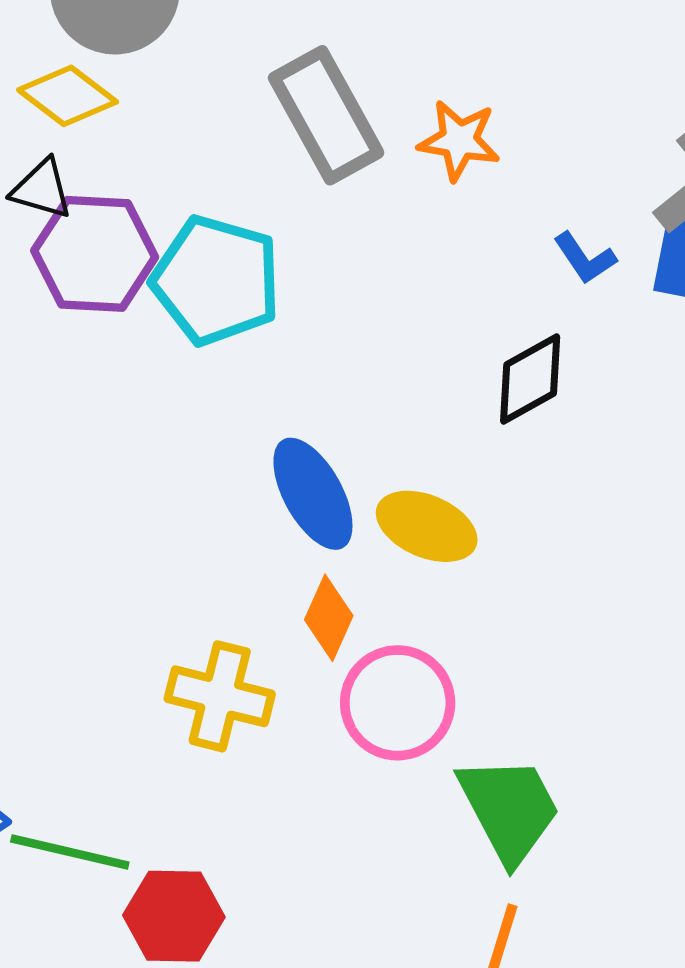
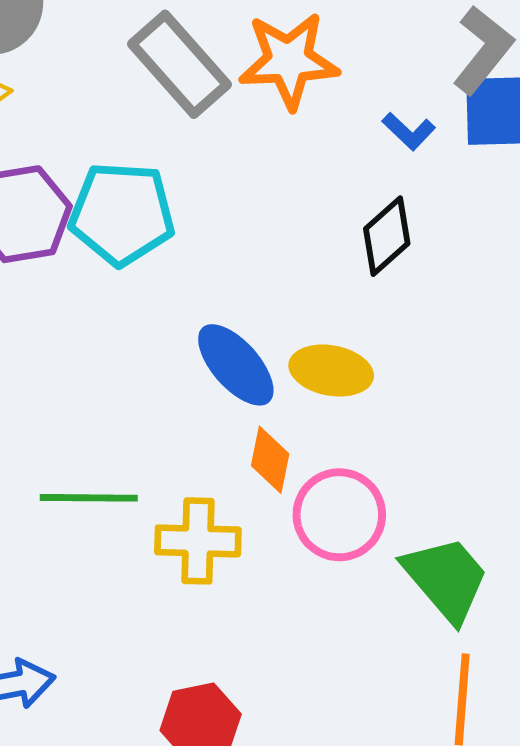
orange star: (459, 140) -> (289, 61), size x1.5
green line: (70, 852) -> (89, 498), moved

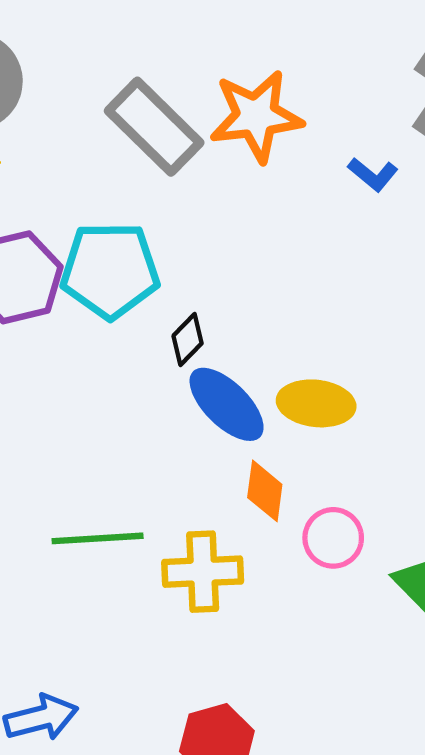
black diamond: (387, 236) -> (188, 340), moved, size x0.7
pink circle: (339, 515) -> (333, 538), size x0.7

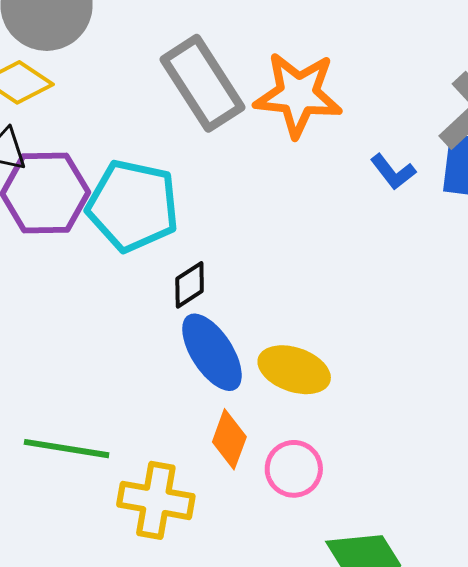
pink circle: (333, 538) -> (294, 469), moved

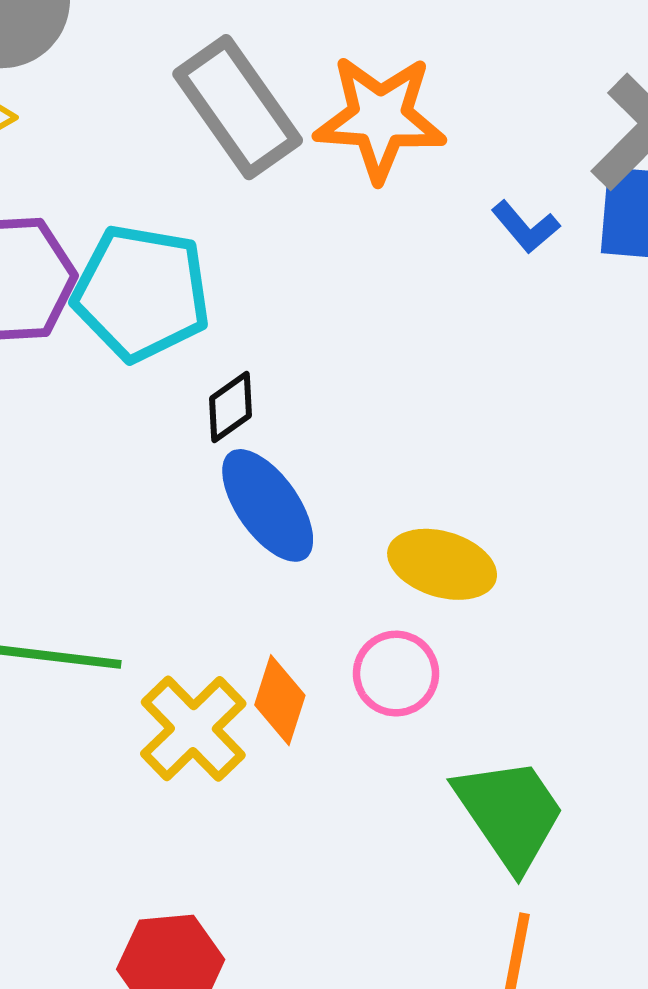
yellow ellipse: (294, 370) -> (442, 564), moved
orange diamond: (229, 439) -> (280, 700), moved
yellow cross: (156, 500) -> (193, 729), turned 38

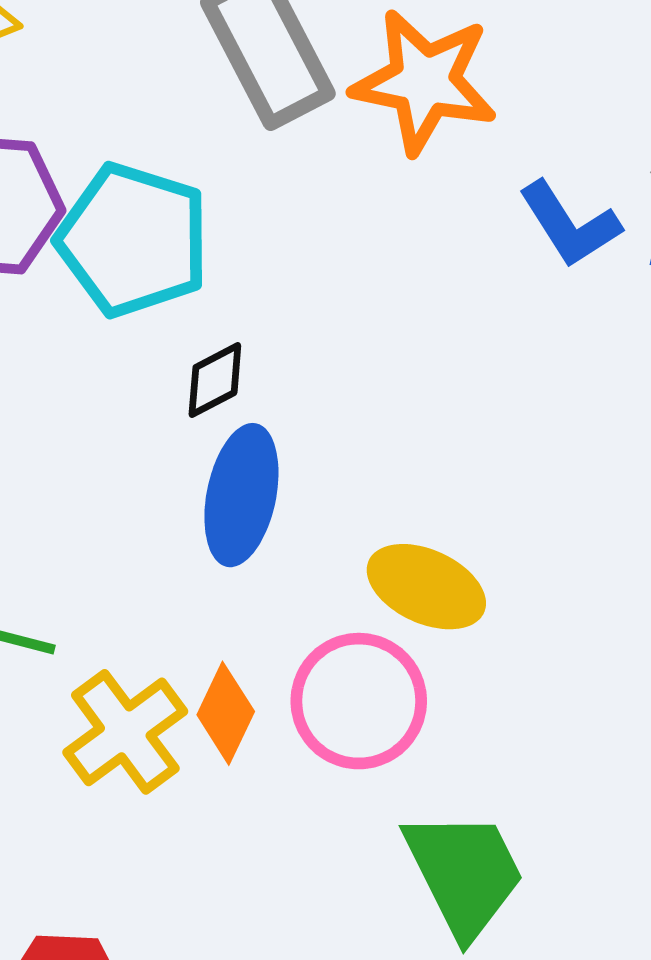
blue L-shape: (525, 227) -> (570, 224), size x1.4
blue ellipse: (268, 505) -> (241, 495), turned 39
pink circle: (396, 674) -> (359, 701), size x1.4

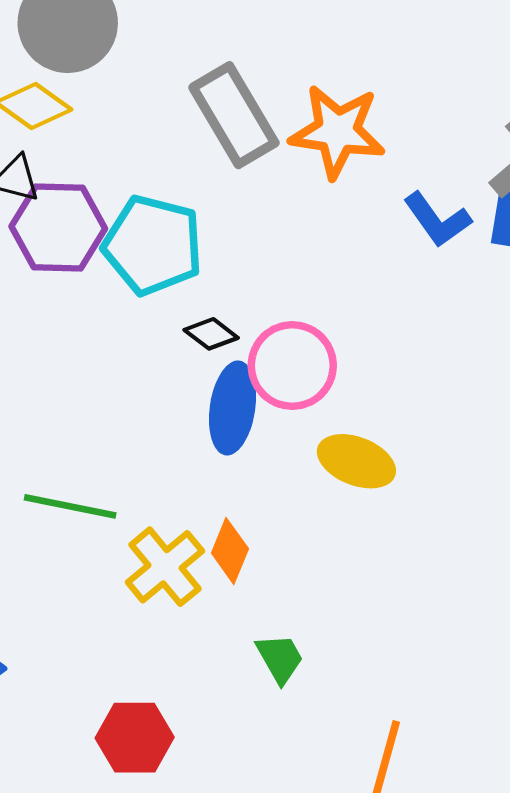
black diamond: (215, 380) -> (211, 334), turned 68
pink circle: (359, 701) -> (292, 366), moved
green trapezoid: (464, 873) -> (280, 658), moved, size x0.6

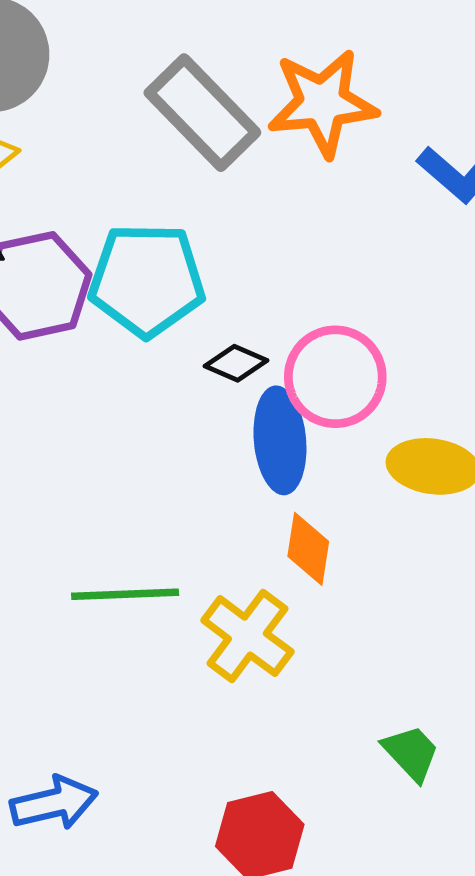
orange diamond: (230, 551) -> (308, 549), moved
green trapezoid: (280, 658) -> (411, 753), moved

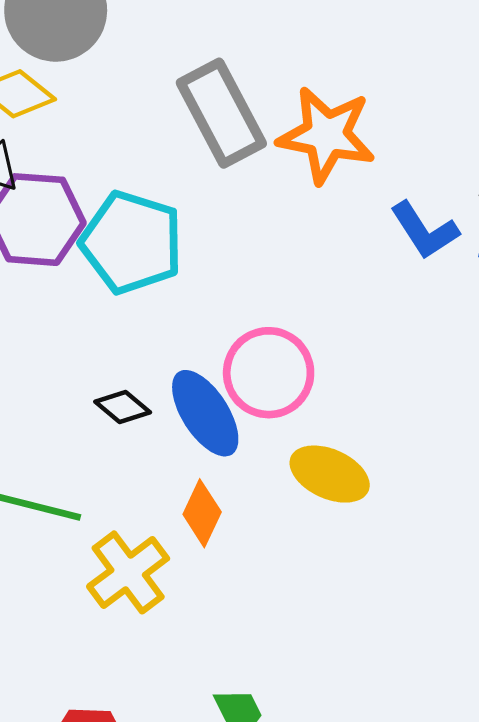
black diamond: (236, 363) -> (123, 407), moved
blue ellipse: (280, 440) -> (205, 413), turned -44

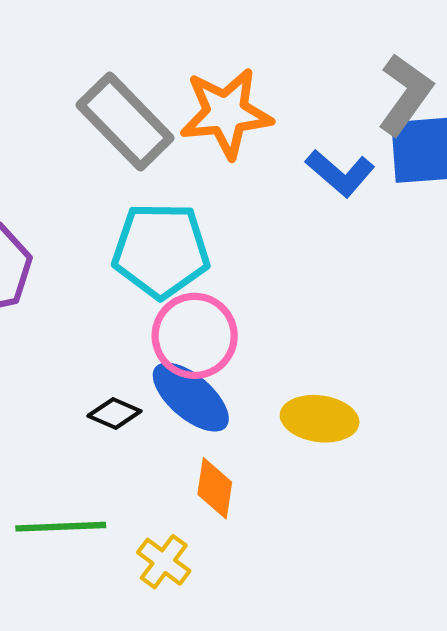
cyan pentagon: (132, 242) -> (161, 250), moved
pink circle: (269, 373) -> (195, 336), moved
yellow cross: (128, 572) -> (164, 562), size x0.7

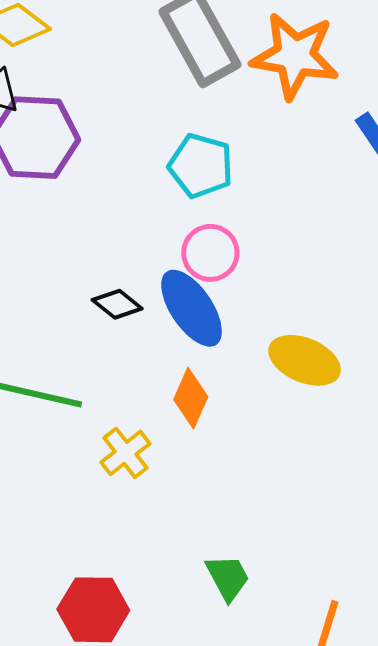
cyan pentagon: (161, 250) -> (201, 166), size x0.7
pink circle: (195, 336) -> (210, 253), size x0.7

